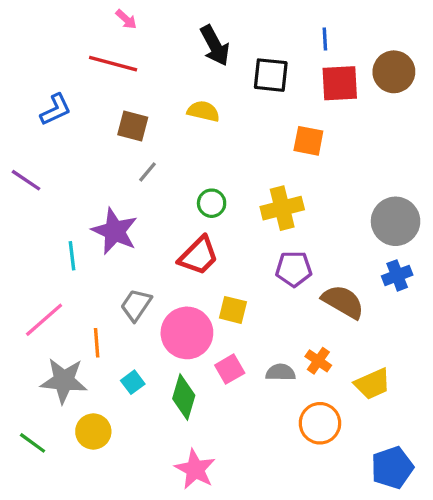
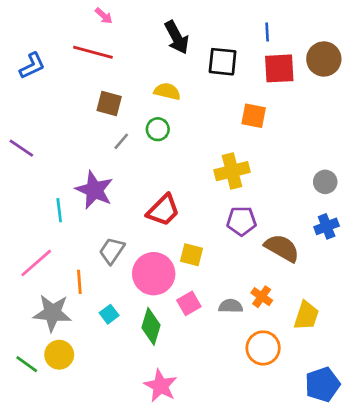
blue L-shape: (56, 110) -> (32, 66), moved
green circle: (212, 203) -> (158, 129), moved
gray circle: (396, 221) -> (325, 182), size x0.6
yellow trapezoid: (373, 384) -> (306, 316), turned -48
yellow circle: (93, 431) -> (59, 355), moved

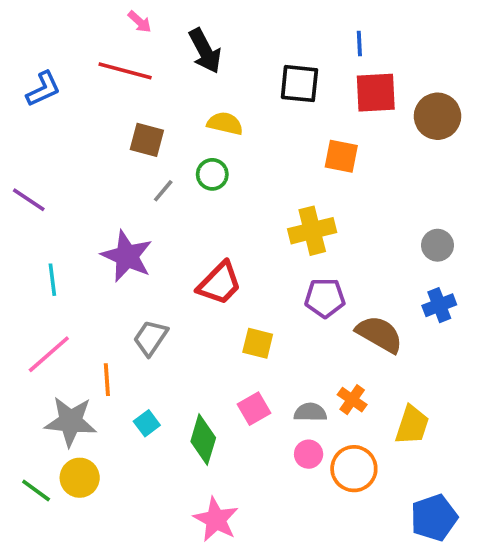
black arrow: (177, 37) -> (205, 51), moved
brown circle: (324, 59) -> (437, 116), moved
cyan line: (59, 210) -> (52, 280), moved
pink circle: (154, 274) -> (309, 454), moved, size x0.5

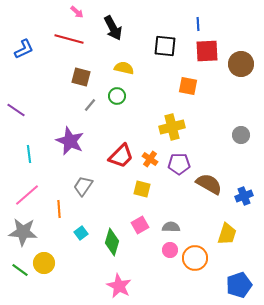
blue cross: (439, 305) -> (244, 196), moved
orange cross: (352, 400) -> (150, 159), moved
gray star: (71, 421) -> (23, 232), moved

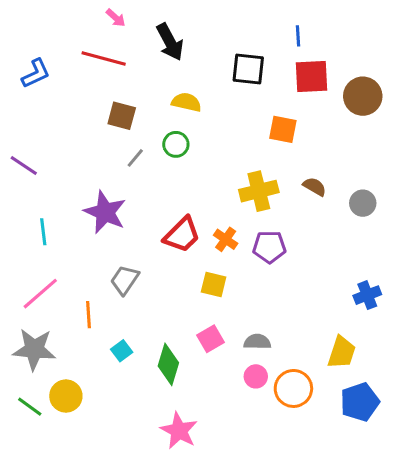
brown semicircle: (209, 184) -> (315, 187), moved, size x0.6
blue pentagon: (239, 285) -> (360, 402), moved

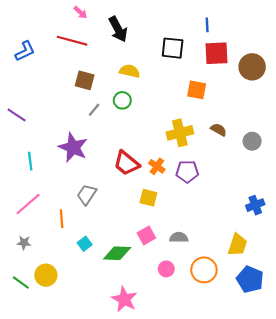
red trapezoid: (182, 235) -> (126, 163), turned 84
gray star: (34, 349) -> (24, 243), size x0.5
green diamond: (168, 364) -> (117, 253), turned 76
pink circle: (256, 376) -> (166, 269), moved
blue pentagon: (360, 402) -> (250, 279), turned -30

